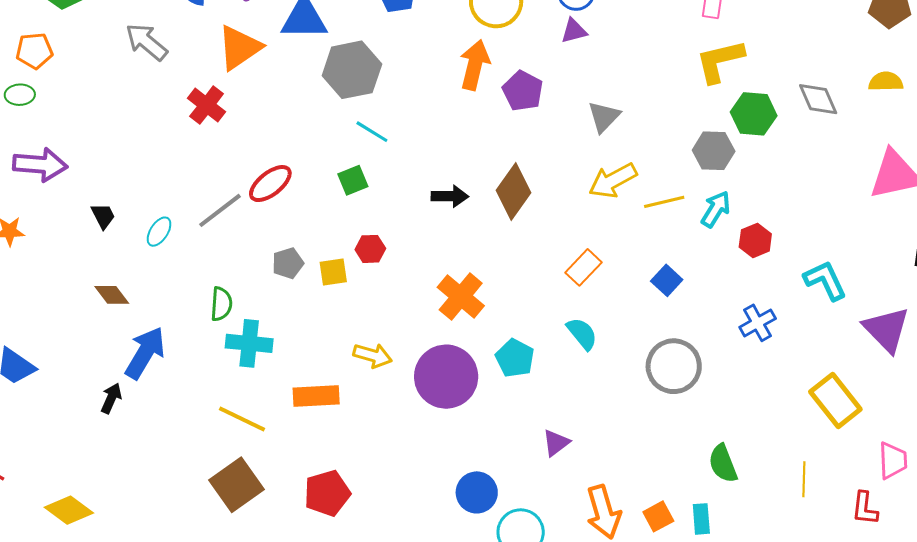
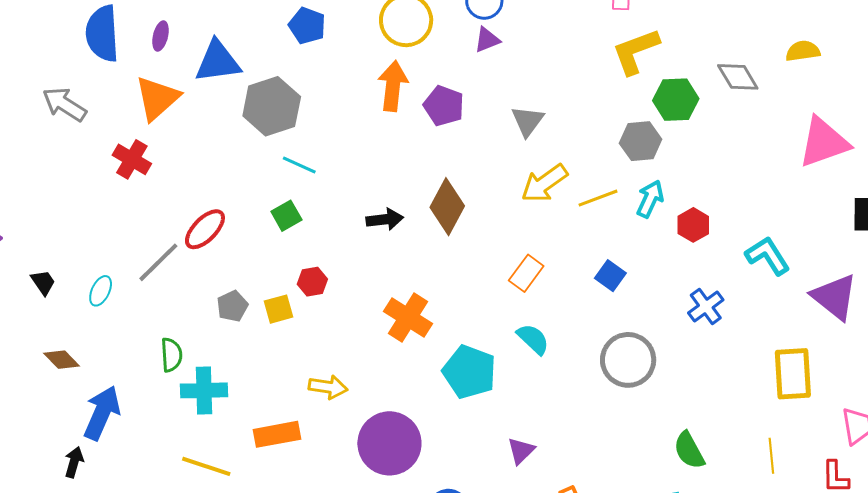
cyan pentagon: (515, 358) -> (469, 372), size x1.4
purple circle: (446, 377) -> (389, 443), moved
yellow rectangle: (835, 401) -> (793, 374), turned 42

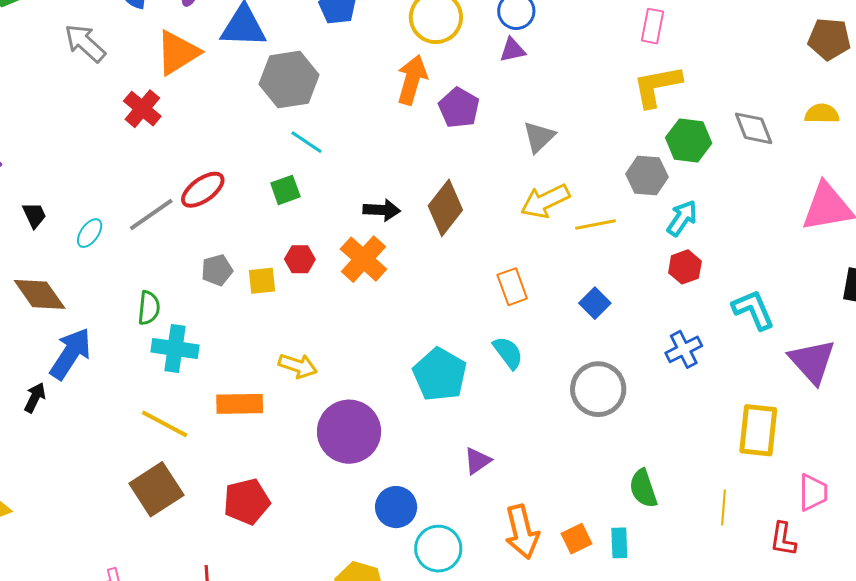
cyan arrow: (650, 199) -> (682, 218), moved
orange rectangle: (526, 273) -> (512, 287), turned -66
orange cross: (408, 317) -> (363, 259), moved
brown diamond: (62, 360) -> (40, 294), size x1.5

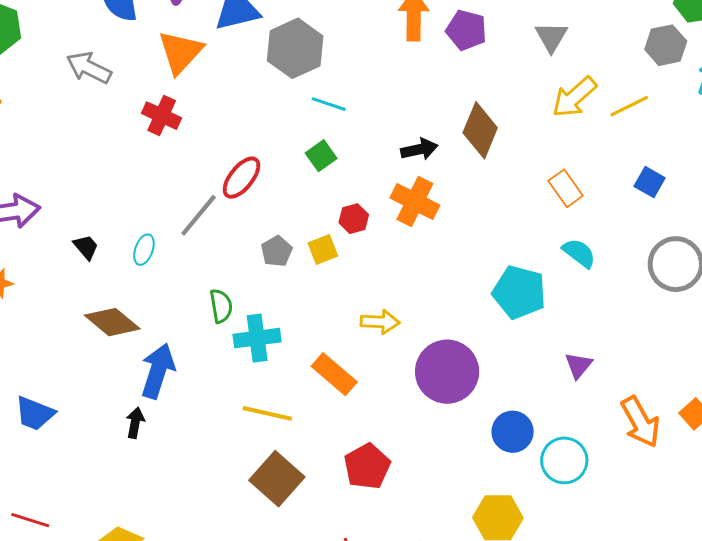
orange rectangle: (240, 404) -> (334, 374), turned 57

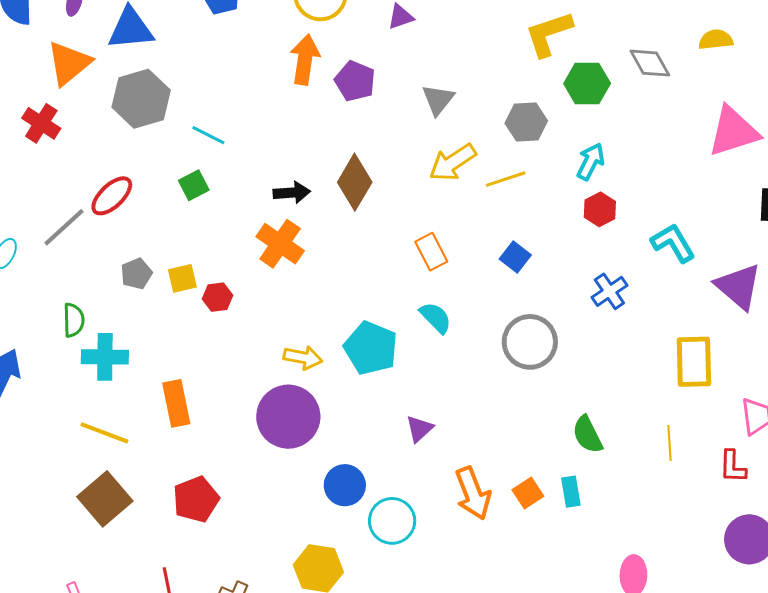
gray hexagon: (666, 45) -> (526, 122), moved
gray hexagon: (295, 48) -> (141, 99), moved
red hexagon: (354, 219) -> (217, 297), moved
yellow arrow: (380, 322) -> (303, 358), moved
orange rectangle: (334, 374) -> (176, 403), turned 30

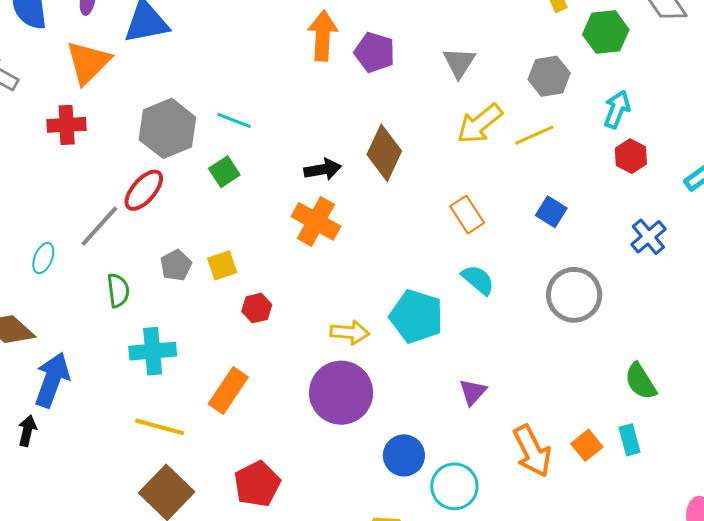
gray hexagon: (141, 99) -> (167, 128), moved
red cross: (41, 123) -> (67, 125), turned -30
red hexagon: (217, 297) -> (257, 308), moved
green semicircle: (74, 320) -> (118, 290), moved
orange rectangle: (176, 403) -> (228, 390), turned 51

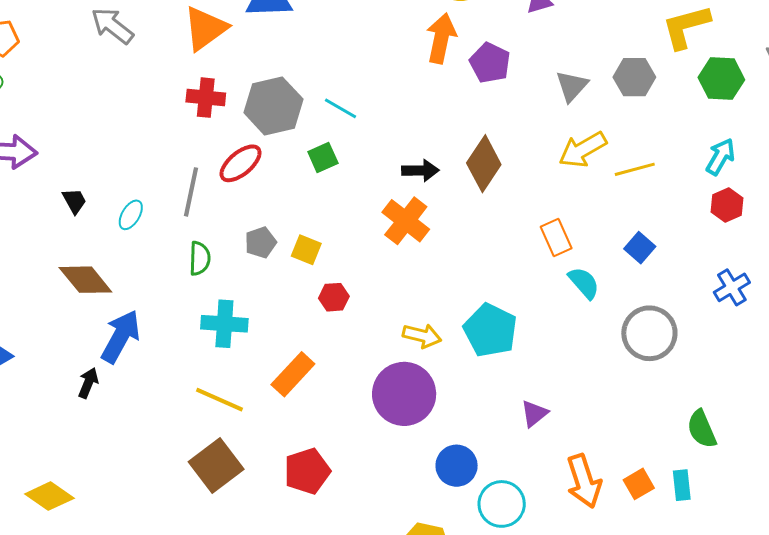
gray hexagon: (549, 76) -> (634, 77), moved
red cross: (67, 125) -> (206, 98), moved
gray line: (99, 226) -> (191, 192), turned -39
yellow square: (222, 265) -> (306, 250), turned 32
cyan semicircle: (478, 280) -> (584, 283), moved

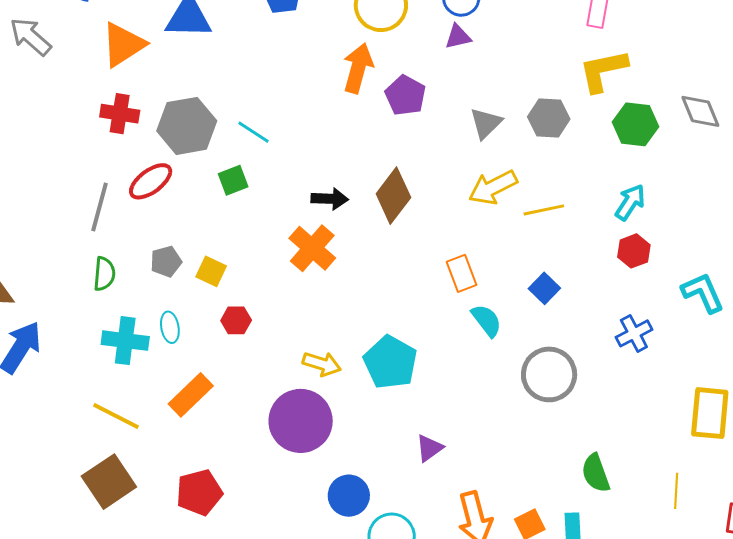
cyan ellipse: (131, 215) -> (170, 327), moved, turned -44

